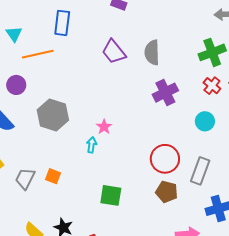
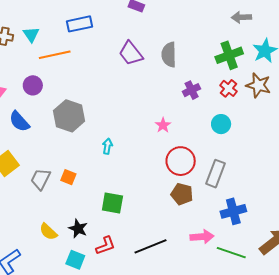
blue rectangle: (62, 23) -> (80, 24), turned 70
purple cross: (165, 93) -> (192, 90), moved, size x0.7
pink star: (104, 127) -> (163, 125), moved
green square: (111, 195) -> (112, 203), moved

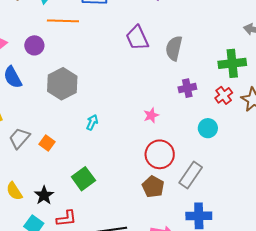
green square: (112, 203) -> (83, 179), turned 30

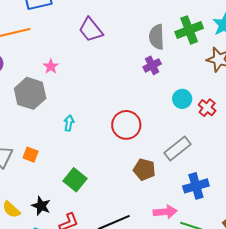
gray semicircle: (174, 48) -> (157, 37), moved
red cross: (224, 95) -> (207, 108), moved
pink star: (151, 115) -> (51, 66), moved
red circle: (160, 154) -> (126, 125), moved
gray rectangle: (191, 175) -> (178, 148), turned 32

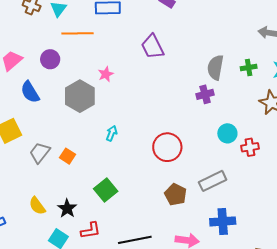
green cross: (189, 30) -> (249, 67), size x0.6
red cross: (207, 108) -> (250, 147), turned 30

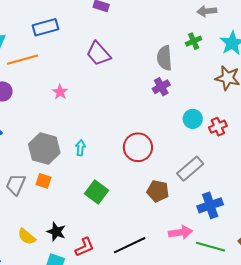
green cross: (249, 67) -> (194, 41), moved
gray hexagon: (80, 96) -> (44, 148), moved
green square: (106, 190) -> (96, 192), moved

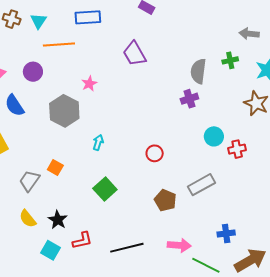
red circle: (138, 147) -> (155, 153), size x0.6
gray hexagon: (44, 148) -> (64, 111), moved
gray trapezoid: (16, 185) -> (29, 181), moved
blue cross: (210, 205) -> (226, 234), moved, size x0.7

